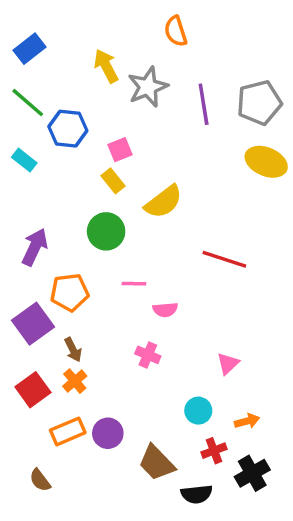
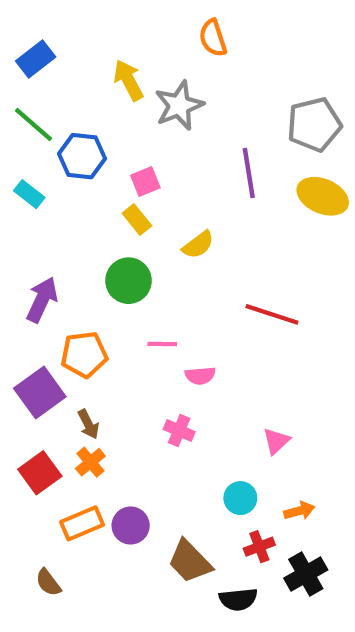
purple line: (204, 104) -> (249, 173), moved
yellow semicircle: (164, 202) -> (198, 245), size x0.7

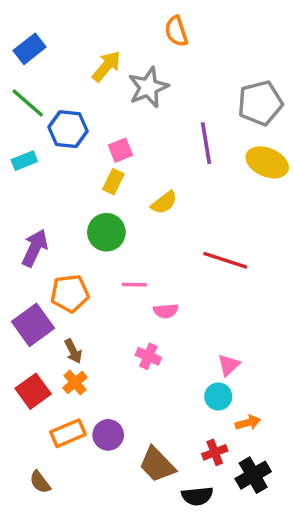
yellow arrow: (128, 80) -> (106, 66), turned 68
cyan rectangle: (29, 194) -> (24, 161), turned -60
yellow rectangle: (137, 219) -> (113, 182), turned 65
cyan circle: (240, 498) -> (218, 396), moved

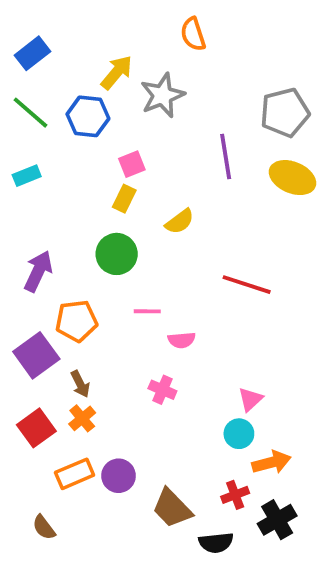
blue hexagon: (68, 129) -> (88, 116), moved
orange arrow: (248, 423) -> (271, 462), size x1.4

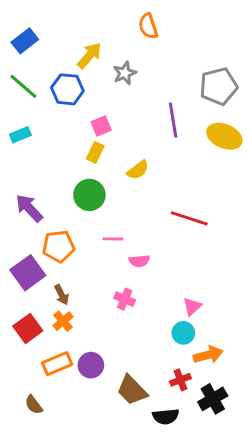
gray star: (162, 95) -> (125, 73), size x0.7
purple arrow: (38, 271) -> (29, 208), turned -68

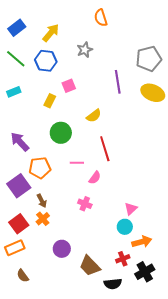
yellow arrow: (89, 56) -> (51, 33), moved
yellow rectangle: (95, 152) -> (50, 101), moved
red line: (189, 218) -> (105, 149), moved, turned 55
pink semicircle: (139, 261) -> (95, 178), turned -48
orange rectangle: (57, 364) -> (15, 248), moved

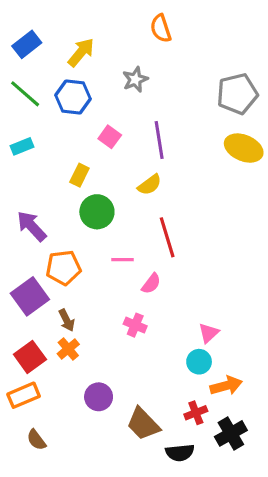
purple line: (118, 82) -> (159, 140), moved
pink square: (69, 86) -> (110, 137), turned -32
yellow rectangle: (50, 101) -> (79, 175), moved

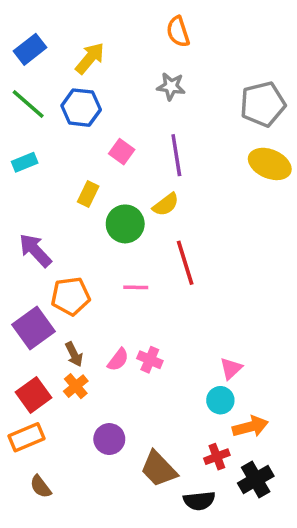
gray star: (135, 79) -> (171, 86), moved, turned 30
green circle: (97, 212) -> (125, 224), moved
pink semicircle: (151, 284) -> (118, 360), moved

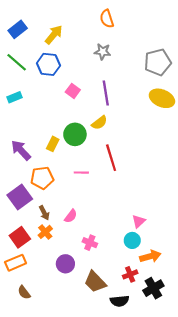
yellow rectangle: (88, 194) -> (53, 144), moved
pink cross: (150, 360) -> (90, 243), moved

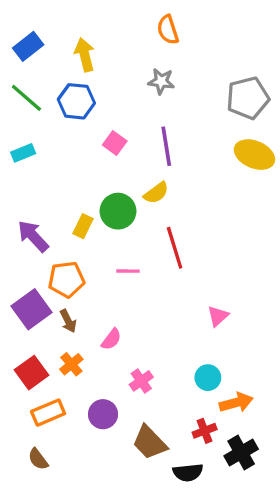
yellow arrow: (54, 35) -> (85, 55), turned -54
brown arrow: (44, 213) -> (68, 321), moved
pink triangle: (139, 221) -> (218, 316), moved
pink cross: (90, 243) -> (141, 381), turned 32
orange rectangle: (16, 263) -> (48, 413), moved

